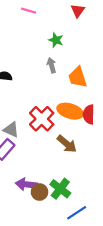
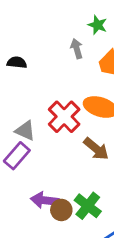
green star: (56, 40) -> (98, 25), moved

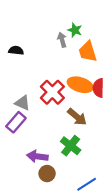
green star: (98, 25) -> (75, 30), moved
green cross: (88, 206) -> (71, 146), moved
brown circle: (61, 210) -> (47, 174), moved

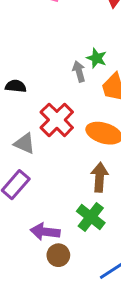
red cross: (52, 92) -> (57, 120), moved
gray triangle: (22, 103) -> (25, 143), moved
brown arrow: (77, 117) -> (100, 177), turned -126

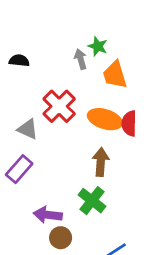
black semicircle: (16, 86) -> (19, 61), moved

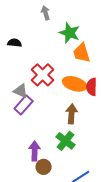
green star: (98, 46) -> (70, 33), size x1.5
gray arrow: (81, 59) -> (46, 13), moved
purple rectangle: (19, 169) -> (24, 105), moved
purple arrow: (48, 215) -> (35, 151), turned 84

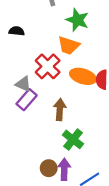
orange trapezoid: (82, 53) -> (69, 45), moved, turned -55
brown arrow: (72, 114) -> (60, 110), moved
purple arrow: (35, 151) -> (64, 169), moved

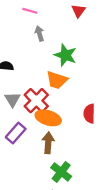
orange ellipse: (83, 76) -> (48, 118), moved
gray triangle: (23, 84) -> (12, 99), moved, turned 35

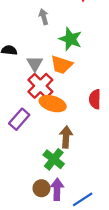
gray triangle: (12, 99) -> (35, 64), moved
brown arrow: (48, 143) -> (66, 137), moved
green cross: (61, 172) -> (54, 159), moved

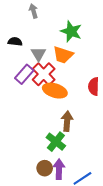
gray arrow: (44, 17) -> (33, 11), moved
purple rectangle: (19, 119) -> (24, 74), moved

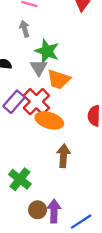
green star: (71, 31) -> (47, 51), moved
gray triangle: (38, 54) -> (39, 68), moved
green cross: (56, 142) -> (20, 179), moved

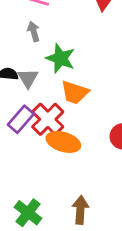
gray triangle: (39, 68) -> (28, 78), moved
brown arrow: (63, 156) -> (80, 210), moved

